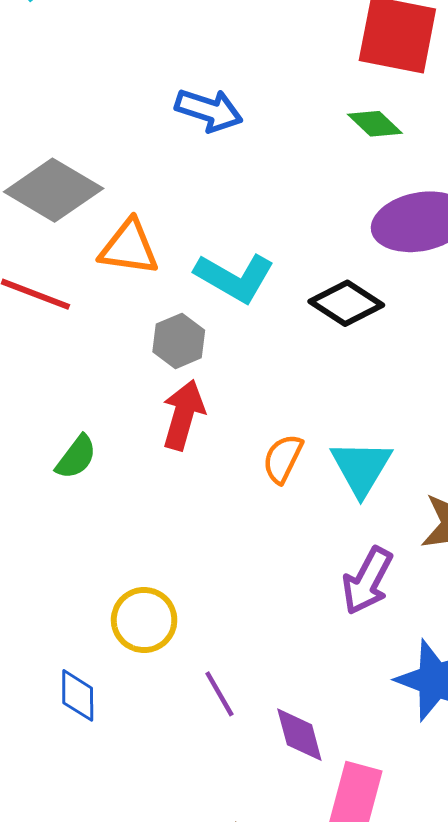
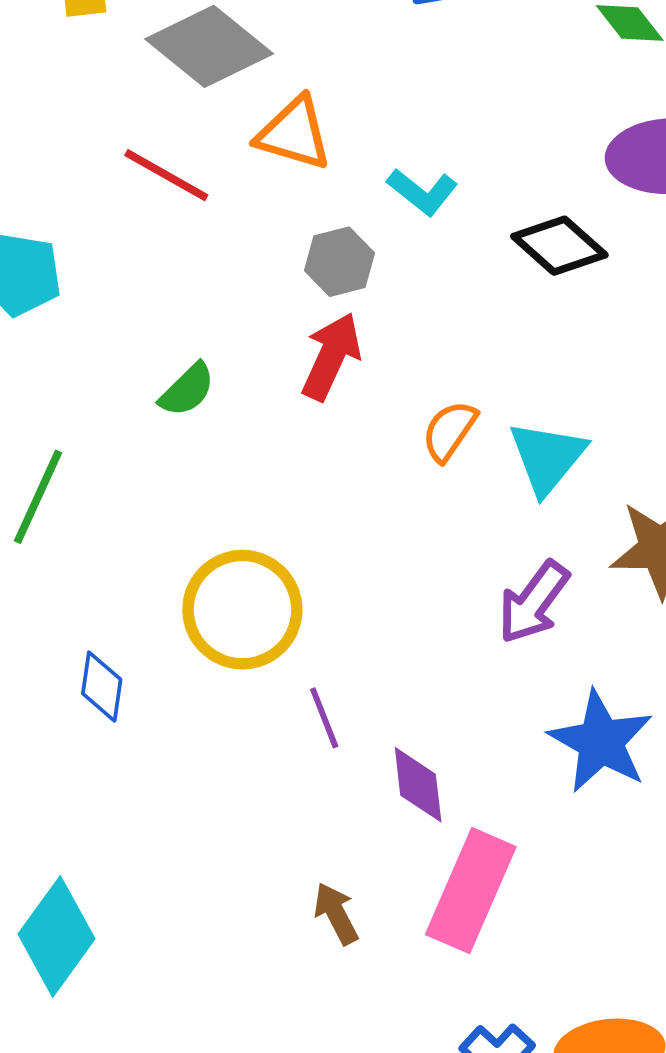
cyan L-shape: (235, 278) -> (422, 192), size x0.7
yellow circle: (144, 620) -> (242, 610), size x1.4
blue diamond: (78, 695) -> (102, 687), moved

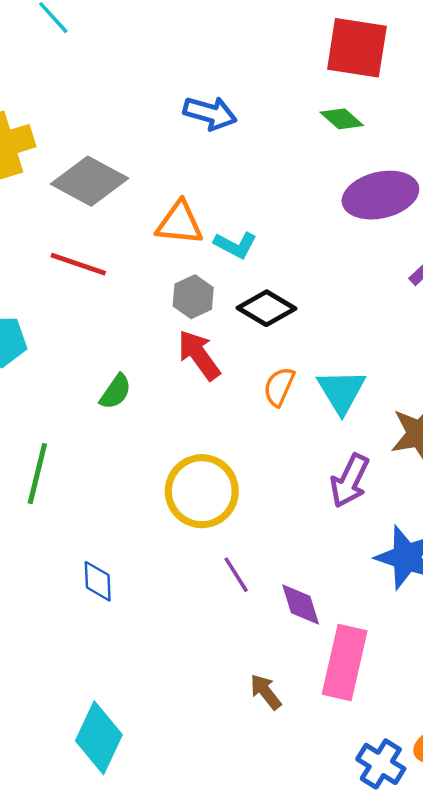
orange triangle: (294, 133) -> (180, 223), moved
black diamond: (559, 246) -> (266, 308), moved
red arrow: (331, 356) -> (199, 355), turned -50
yellow circle: (242, 610) -> (202, 491), moved

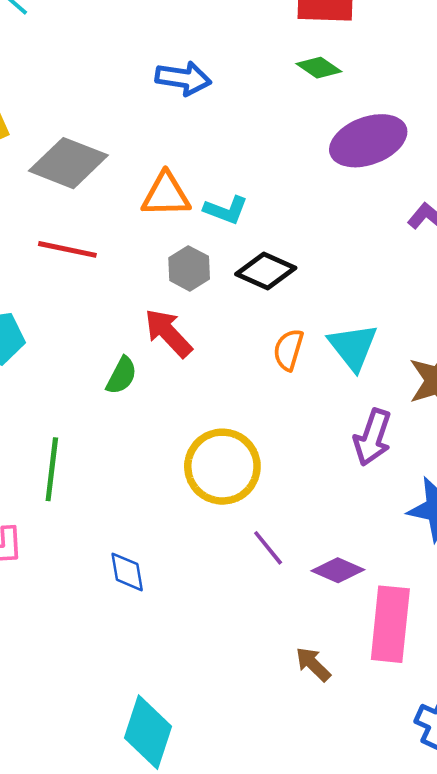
red arrow: (199, 355) -> (168, 333), moved
purple diamond: (301, 604) -> (338, 570), turned -42

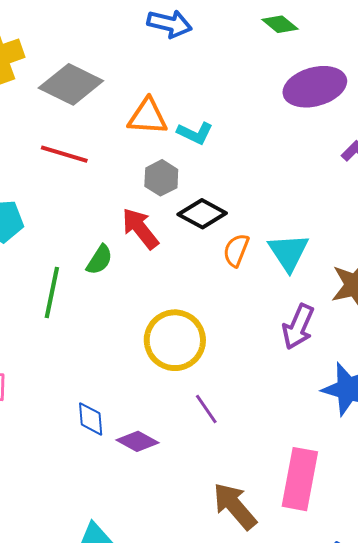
black diamond: (266, 271) -> (202, 214), moved
green line: (52, 469) -> (52, 293), moved
purple diamond: (338, 570) -> (138, 441), moved
brown arrow: (313, 664) -> (235, 506), size x1.6

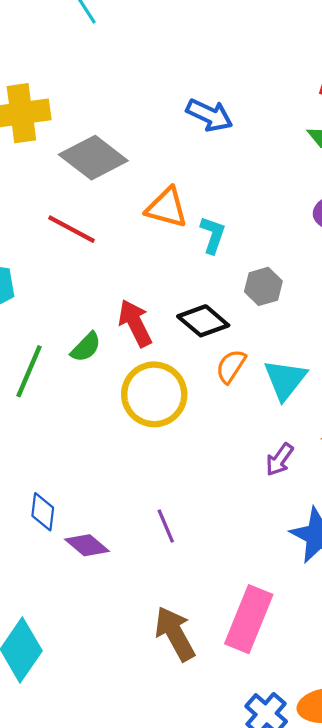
cyan L-shape: (195, 133) -> (213, 235), turned -108
gray hexagon: (161, 178) -> (263, 286), moved
purple arrow: (298, 327) -> (279, 459), size x0.7
yellow circle: (175, 340) -> (154, 394), moved

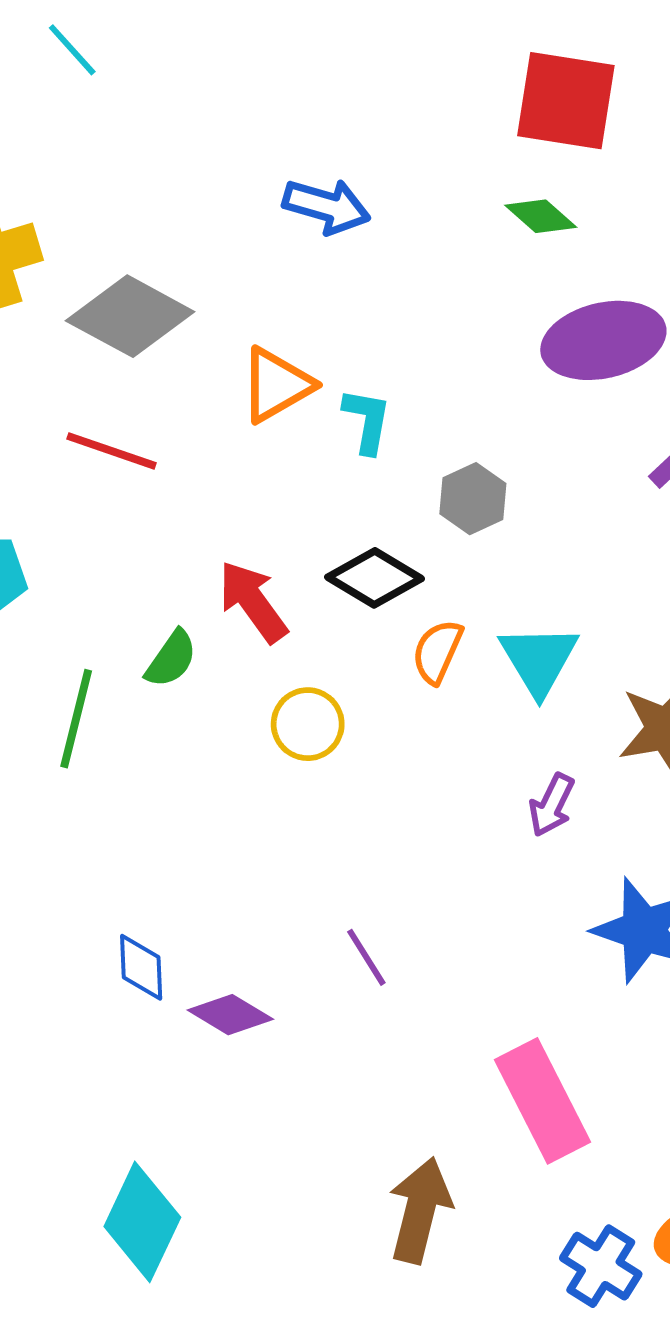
orange triangle: (167, 208) -> (276, 385), turned -36
yellow circle: (154, 394) -> (308, 724), size x0.6
pink rectangle: (249, 619) -> (542, 1101), turned -40
brown arrow: (175, 634) -> (420, 1210), moved, turned 52

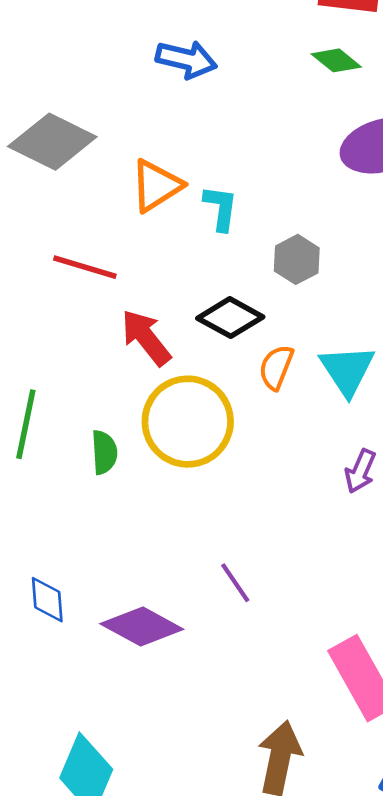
red line: (111, 451) -> (85, 267), moved
green semicircle: (171, 659) -> (104, 452), moved, turned -36
yellow circle: (308, 724) -> (188, 422), size x1.8
blue diamond: (141, 967) -> (47, 600), moved
purple diamond: (230, 1015) -> (142, 627), size x1.4

